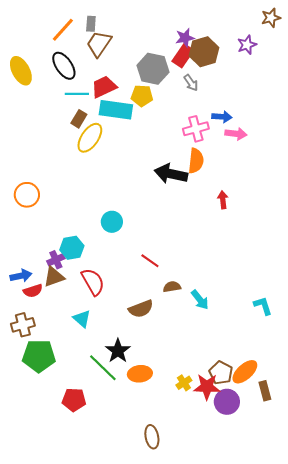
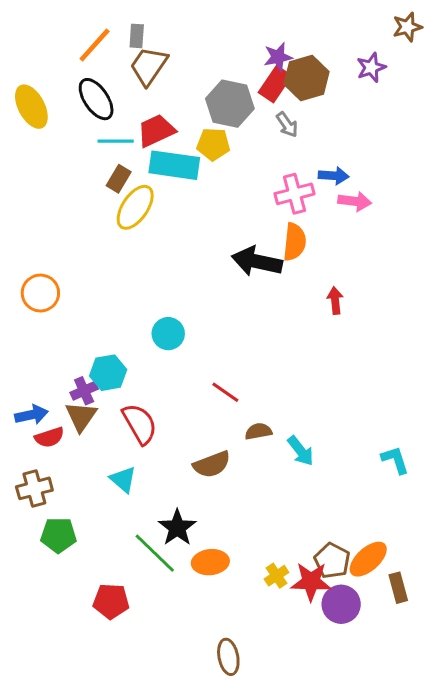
brown triangle: (54, 277) -> (81, 416), turned -35
green pentagon: (39, 356) -> (58, 535), size x0.7

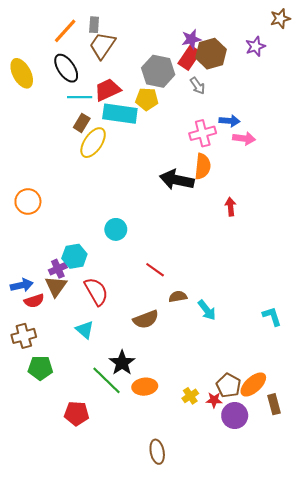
red star: (311, 582) -> (214, 400), size x0.6

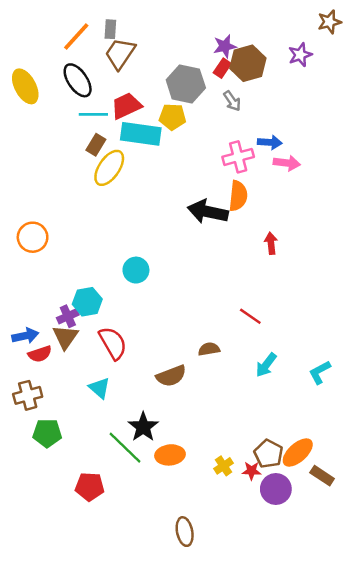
red rectangle: (189, 58) -> (222, 68), size x0.7
red line: (155, 270) -> (250, 316), moved
cyan arrow: (207, 310) -> (266, 365), moved, turned 75
cyan L-shape: (272, 316) -> (320, 372), turned -100
brown rectangle: (274, 404) -> (322, 476), turned -42

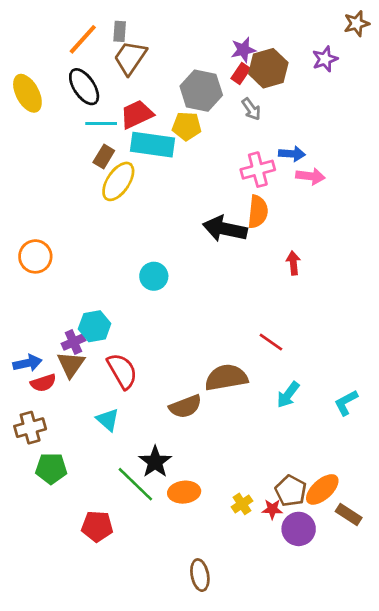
cyan circle: (136, 270) -> (154, 276), moved
brown semicircle: (209, 349) -> (226, 378), size x1.8

